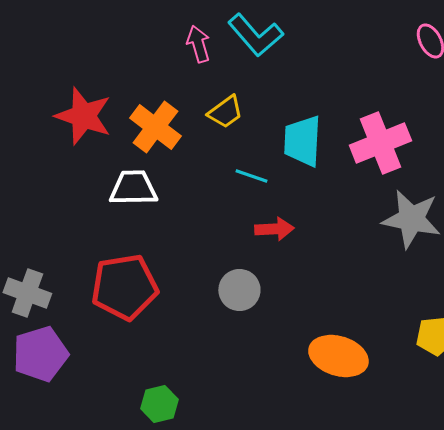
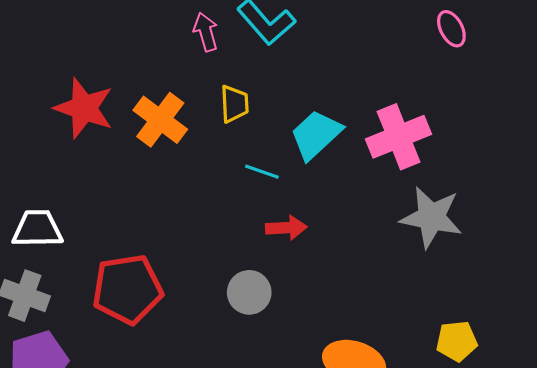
yellow trapezoid: (225, 112) -> (234, 104), turned -57
cyan trapezoid: (302, 141) -> (316, 135), turned 44
white trapezoid: (133, 188) -> (37, 229), moved

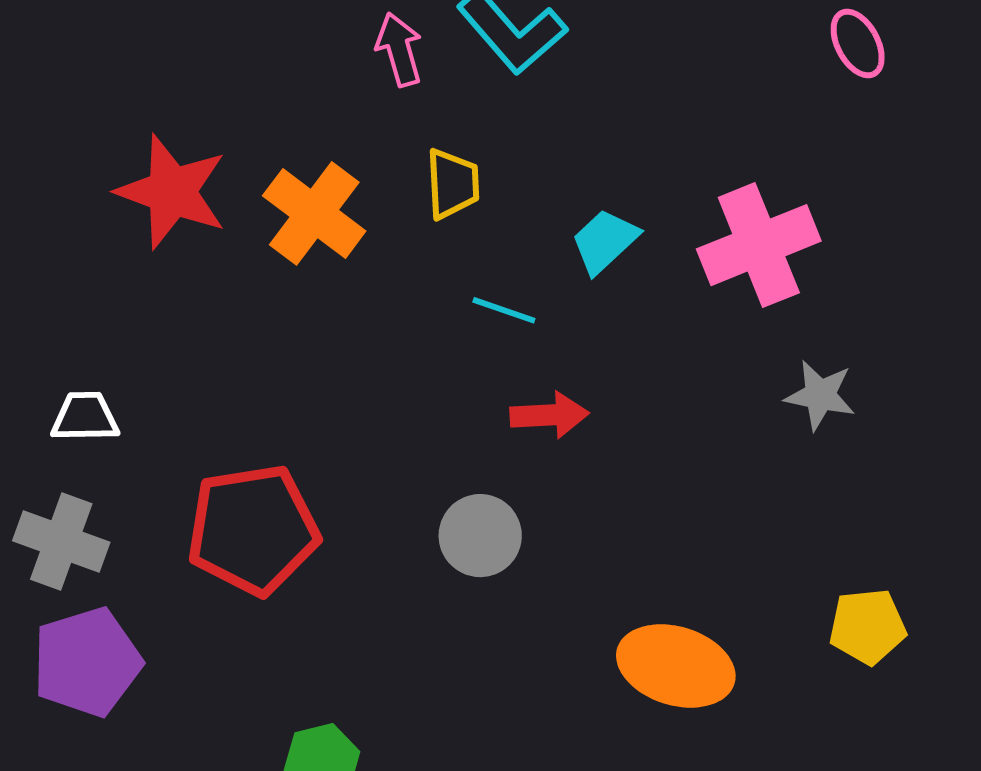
cyan trapezoid: (316, 135) -> (605, 241), size x0.7
gray star: (431, 217) -> (820, 395), size x0.6
white trapezoid: (37, 229) -> (85, 417), size x0.7

